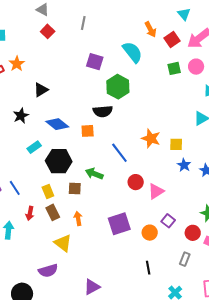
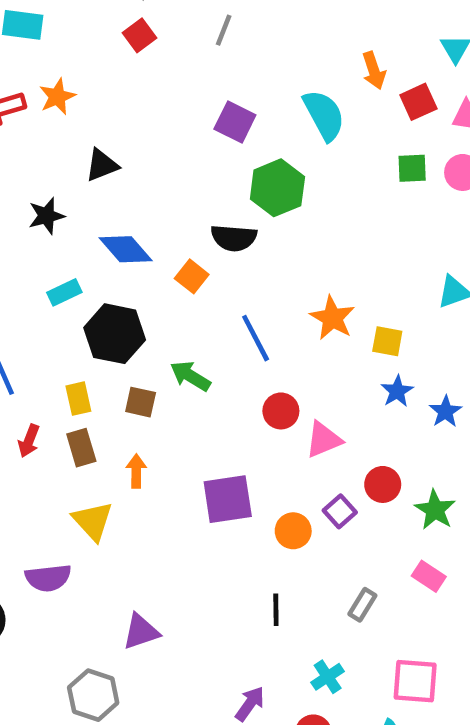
orange square: (88, 131) -> (192, 276), turned 32
red circle: (193, 233) -> (383, 484), moved

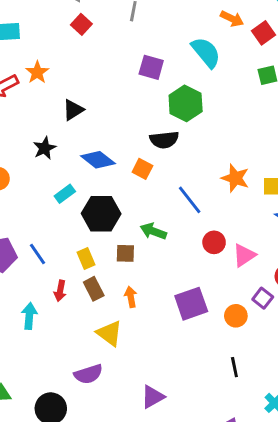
orange arrow: (374, 70) -> (232, 19), turned -35

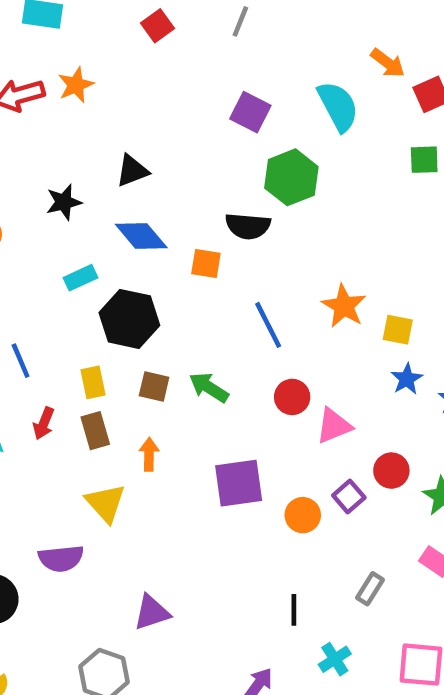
black triangle: (73, 110) -> (132, 171), moved
orange square: (142, 169) -> (206, 264), turned -30
green arrow: (153, 231) -> (209, 387), moved
black line: (234, 367) -> (294, 610), moved

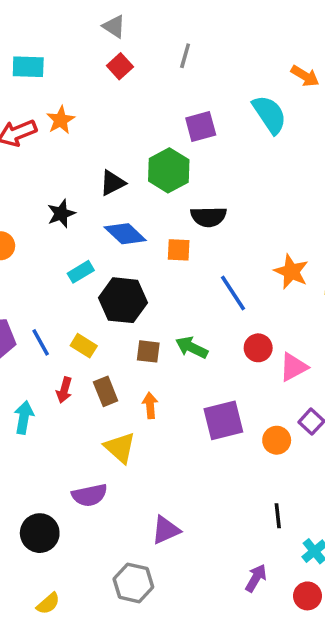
purple square: (250, 112) -> (201, 126), turned -36
green hexagon: (291, 177) -> (169, 170), moved
yellow rectangle: (93, 382) -> (84, 346), moved, turned -40

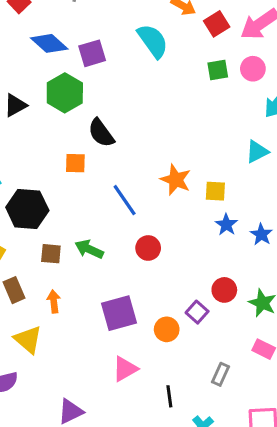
black semicircle: (209, 217) -> (101, 133), turned 56
blue diamond: (125, 234) -> (49, 43), moved
pink triangle: (293, 367) -> (125, 369), moved

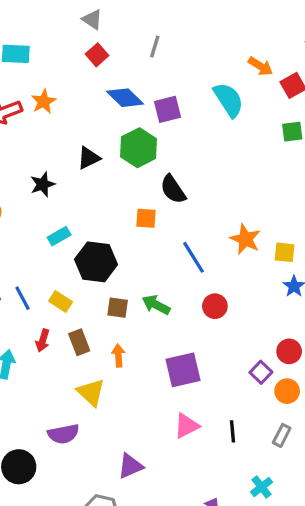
orange circle: (167, 329) -> (287, 391), moved
black line: (169, 396) -> (232, 431), moved

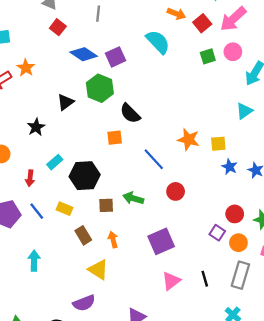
red arrow: (43, 340) -> (30, 178), moved
gray rectangle: (282, 435) -> (240, 275), size x1.6

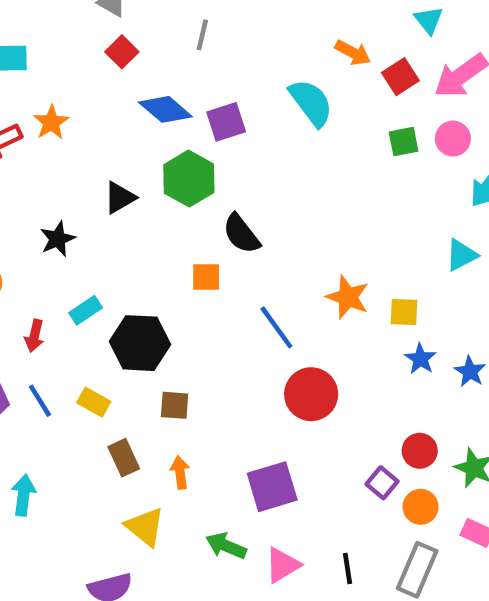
red circle: (176, 191) -> (311, 394), size x1.5
green arrow: (133, 198) -> (226, 546), moved

